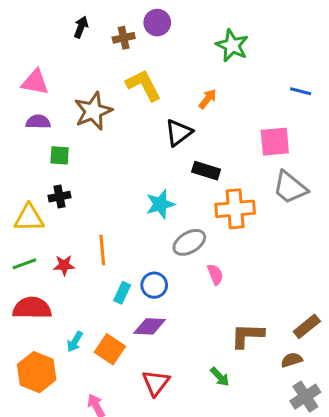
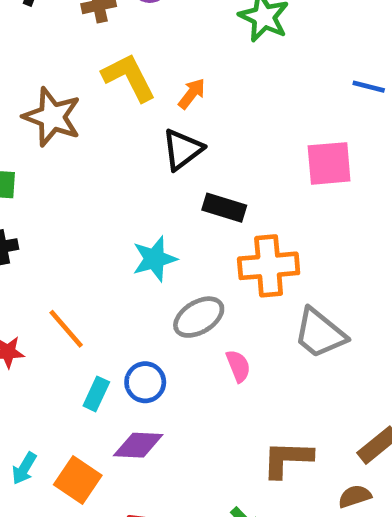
orange arrow: (208, 99) -> (192, 94), moved
brown star: (93, 111) -> (52, 117), turned -30
gray trapezoid: (290, 187) -> (320, 333), moved
orange line: (102, 250) -> (66, 329), turned -36

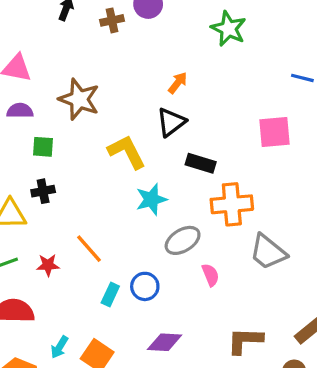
yellow L-shape: (129, 77) -> (127, 152), moved
purple diamond: (138, 445) -> (165, 342), moved

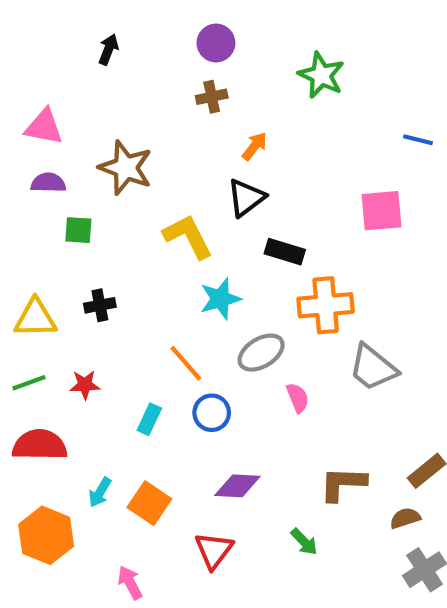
brown cross: (112, 20) -> (212, 97), moved
black cross: (43, 191) -> (100, 305), moved
orange line: (89, 249) -> (186, 363), moved
cyan rectangle: (110, 295) -> (149, 419), moved

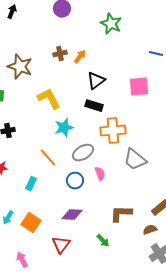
brown cross: (212, 97) -> (60, 54), moved
black triangle: (246, 198) -> (96, 81), moved
blue circle: (212, 413) -> (75, 181), moved

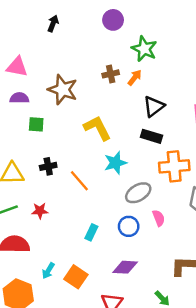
green star: (111, 24) -> (144, 49), moved
orange line: (48, 158) -> (79, 181), moved
cyan rectangle: (31, 184) -> (91, 232), moved

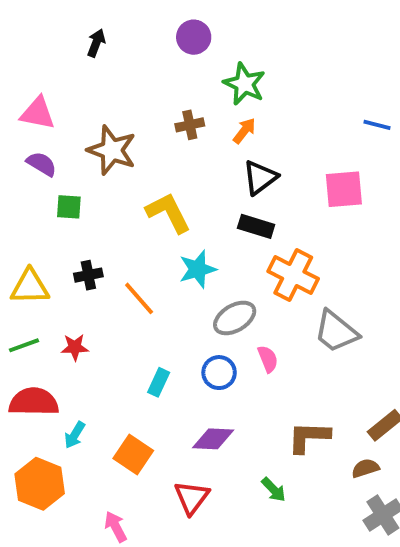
orange arrow: (135, 78) -> (244, 131), moved
purple semicircle: (19, 98) -> (42, 164), turned 30
orange cross: (174, 166) -> (293, 275), turned 32
cyan arrow: (48, 271) -> (75, 435), moved

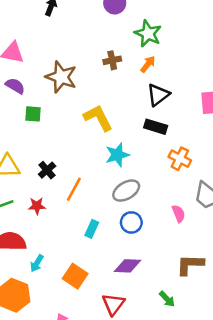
black cross: (88, 275) -> (47, 170), moved, turned -30
orange cross: (293, 275) -> (180, 159), size x0.7
orange line: (139, 298) -> (74, 189), moved, turned 70
gray ellipse: (235, 318) -> (126, 191), moved
pink semicircle: (268, 359) -> (179, 214), moved

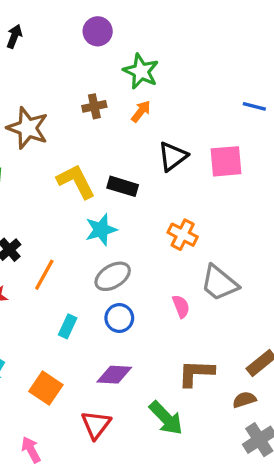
black triangle: (158, 95) -> (173, 156), moved
black rectangle: (156, 127) -> (123, 186), moved
green arrow: (167, 299) -> (166, 418), size x1.6

